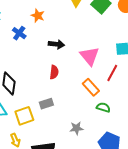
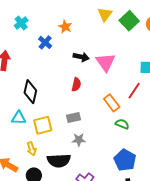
pink triangle: (90, 56) -> (106, 62), moved
gray rectangle: (46, 104) -> (74, 118), moved
gray star: (76, 128) -> (79, 140), moved

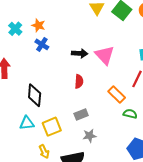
orange star: (65, 27) -> (38, 25), moved

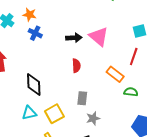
gray rectangle: (81, 114) -> (82, 98), turned -56

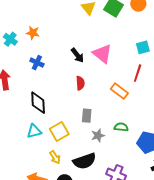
blue cross: (35, 33) -> (37, 63), moved
black arrow: (74, 38) -> (77, 55), turned 56
green semicircle: (131, 92) -> (121, 127), moved

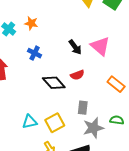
red semicircle: (80, 83) -> (77, 75), turned 72
black diamond: (38, 103) -> (54, 83), moved, turned -40
gray star: (98, 136) -> (93, 128), size x1.5

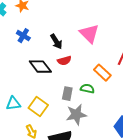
black arrow: (75, 47) -> (56, 42), moved
green semicircle: (117, 120) -> (87, 89), moved
yellow square: (55, 123) -> (38, 107), turned -30

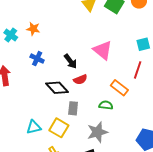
gray rectangle: (67, 94) -> (73, 108), moved

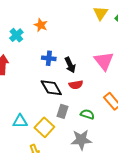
cyan cross: (11, 35) -> (16, 35), moved
blue cross: (37, 59) -> (49, 58), moved, turned -32
green semicircle: (106, 105) -> (87, 114), moved

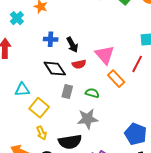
pink triangle: (104, 61) -> (105, 55), moved
cyan triangle: (20, 121) -> (22, 90), moved
yellow square: (44, 127) -> (39, 108), moved

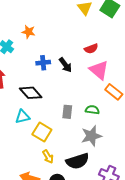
red semicircle: (79, 64) -> (91, 49), moved
black diamond: (55, 69) -> (31, 93), moved

